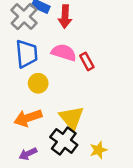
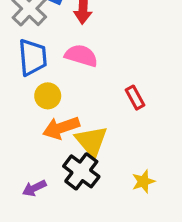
red rectangle: (87, 61) -> (135, 98), moved
orange arrow: (28, 118) -> (61, 128), moved
yellow star: (98, 150) -> (143, 181), moved

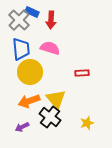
yellow circle: (48, 96) -> (30, 72), size x1.6
red rectangle: (135, 98) -> (82, 73), turned -64
orange arrow: (61, 128) -> (29, 101), moved

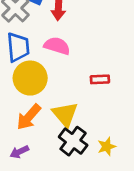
orange arrow: (29, 101) -> (29, 117), turned -30
black cross: (50, 117) -> (73, 141), moved

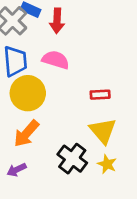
yellow triangle: (65, 114) -> (103, 131), moved
yellow star: (107, 146) -> (107, 164), turned -30

